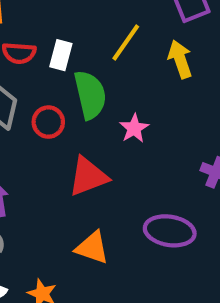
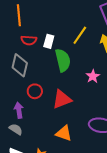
red circle: (48, 122) -> (35, 91), moved
pink star: (134, 128) -> (93, 76), moved

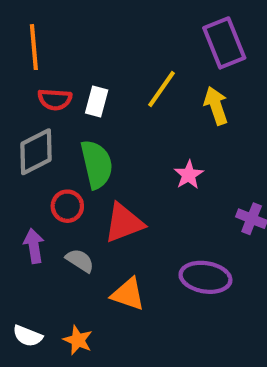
green semicircle: (63, 60) -> (97, 164), moved
gray diamond: (20, 65) -> (36, 152), turned 50
gray semicircle: (16, 129) -> (80, 261), moved

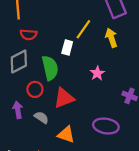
white rectangle: (97, 102) -> (67, 47), moved

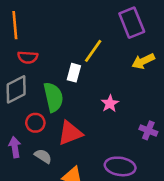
yellow arrow: (111, 38) -> (143, 61), moved, turned -96

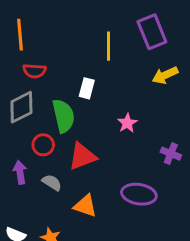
yellow line: (93, 51) -> (108, 46), moved, turned -35

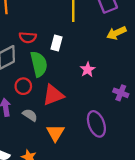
red semicircle: (34, 71) -> (28, 37), moved
purple ellipse: (139, 194) -> (96, 124), turned 60
orange triangle: (85, 206) -> (55, 133), turned 42

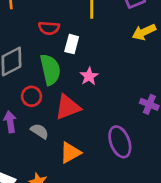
red semicircle: (28, 37) -> (49, 28), moved
pink star: (88, 70) -> (89, 76), moved
orange triangle: (55, 133) -> (70, 153), turned 30

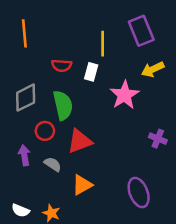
white rectangle: (72, 44) -> (91, 72), moved
pink star: (89, 76) -> (124, 95), moved, size x1.6
purple ellipse: (120, 142) -> (139, 193), moved

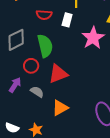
purple arrow: (24, 155) -> (15, 85), turned 42

